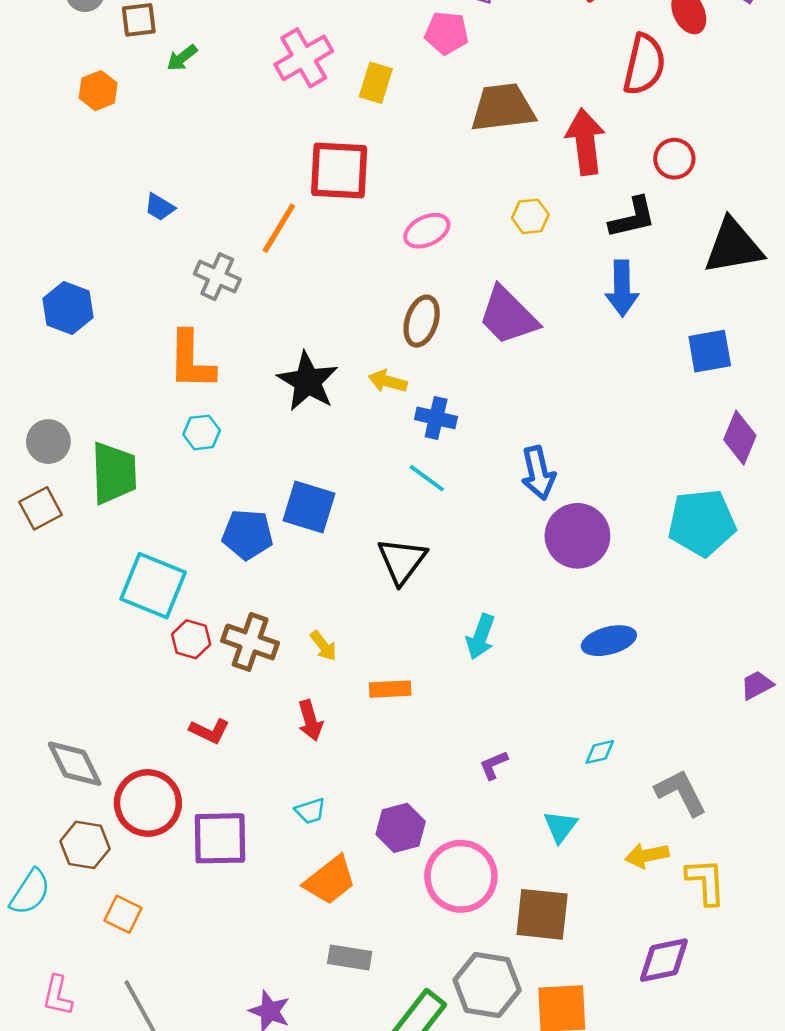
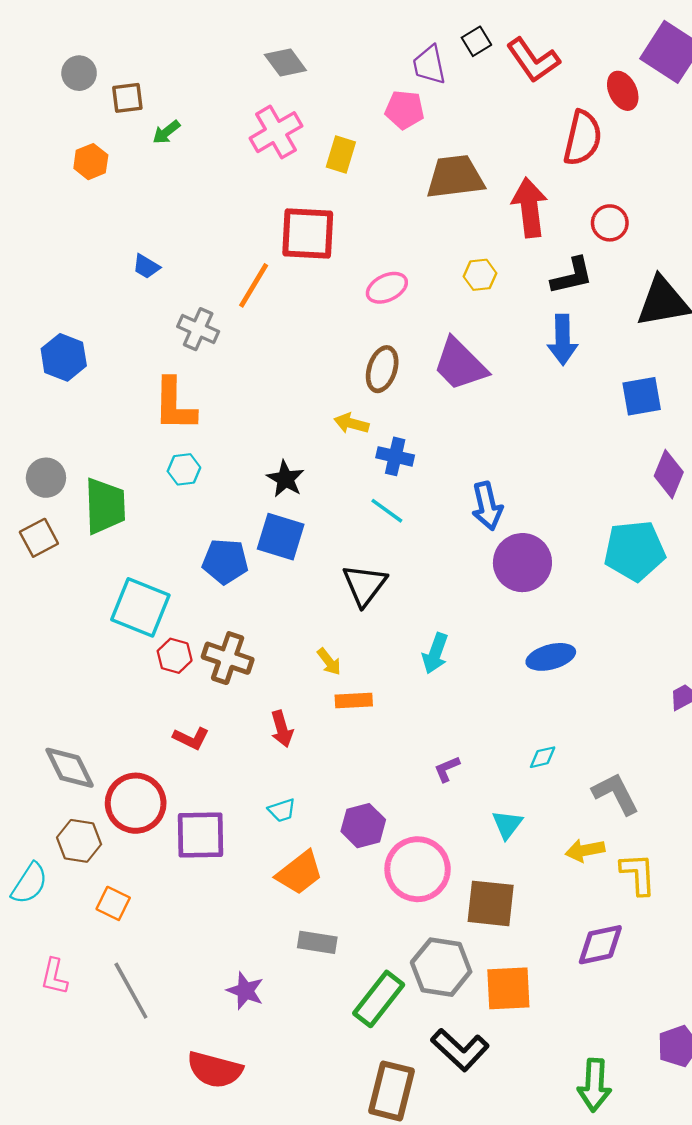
black star: (308, 381) -> (285, 479), moved, size x0.7
yellow arrow: (323, 646) -> (329, 662), moved

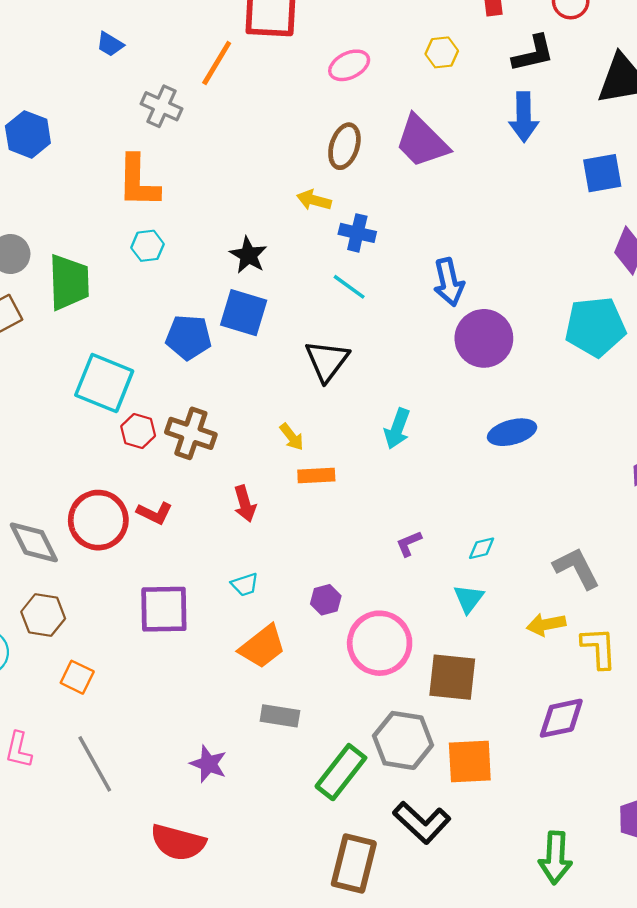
cyan diamond: (543, 757) -> (482, 548), moved
red circle: (136, 803) -> (98, 520), moved
purple hexagon: (363, 826) -> (326, 600), size x0.7

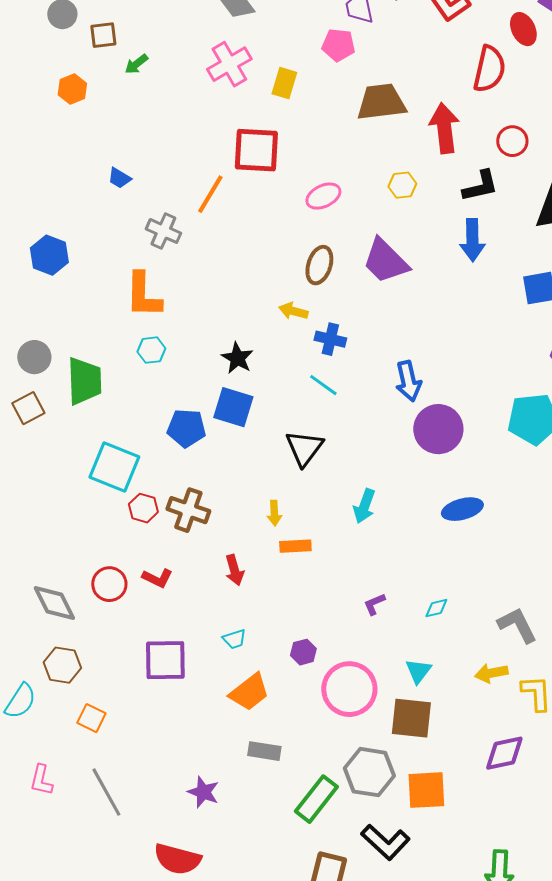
yellow arrow: (292, 437) -> (274, 513), turned 35
red circle: (98, 520) -> (109, 584), size x0.7
cyan triangle: (469, 599) -> (418, 671), moved

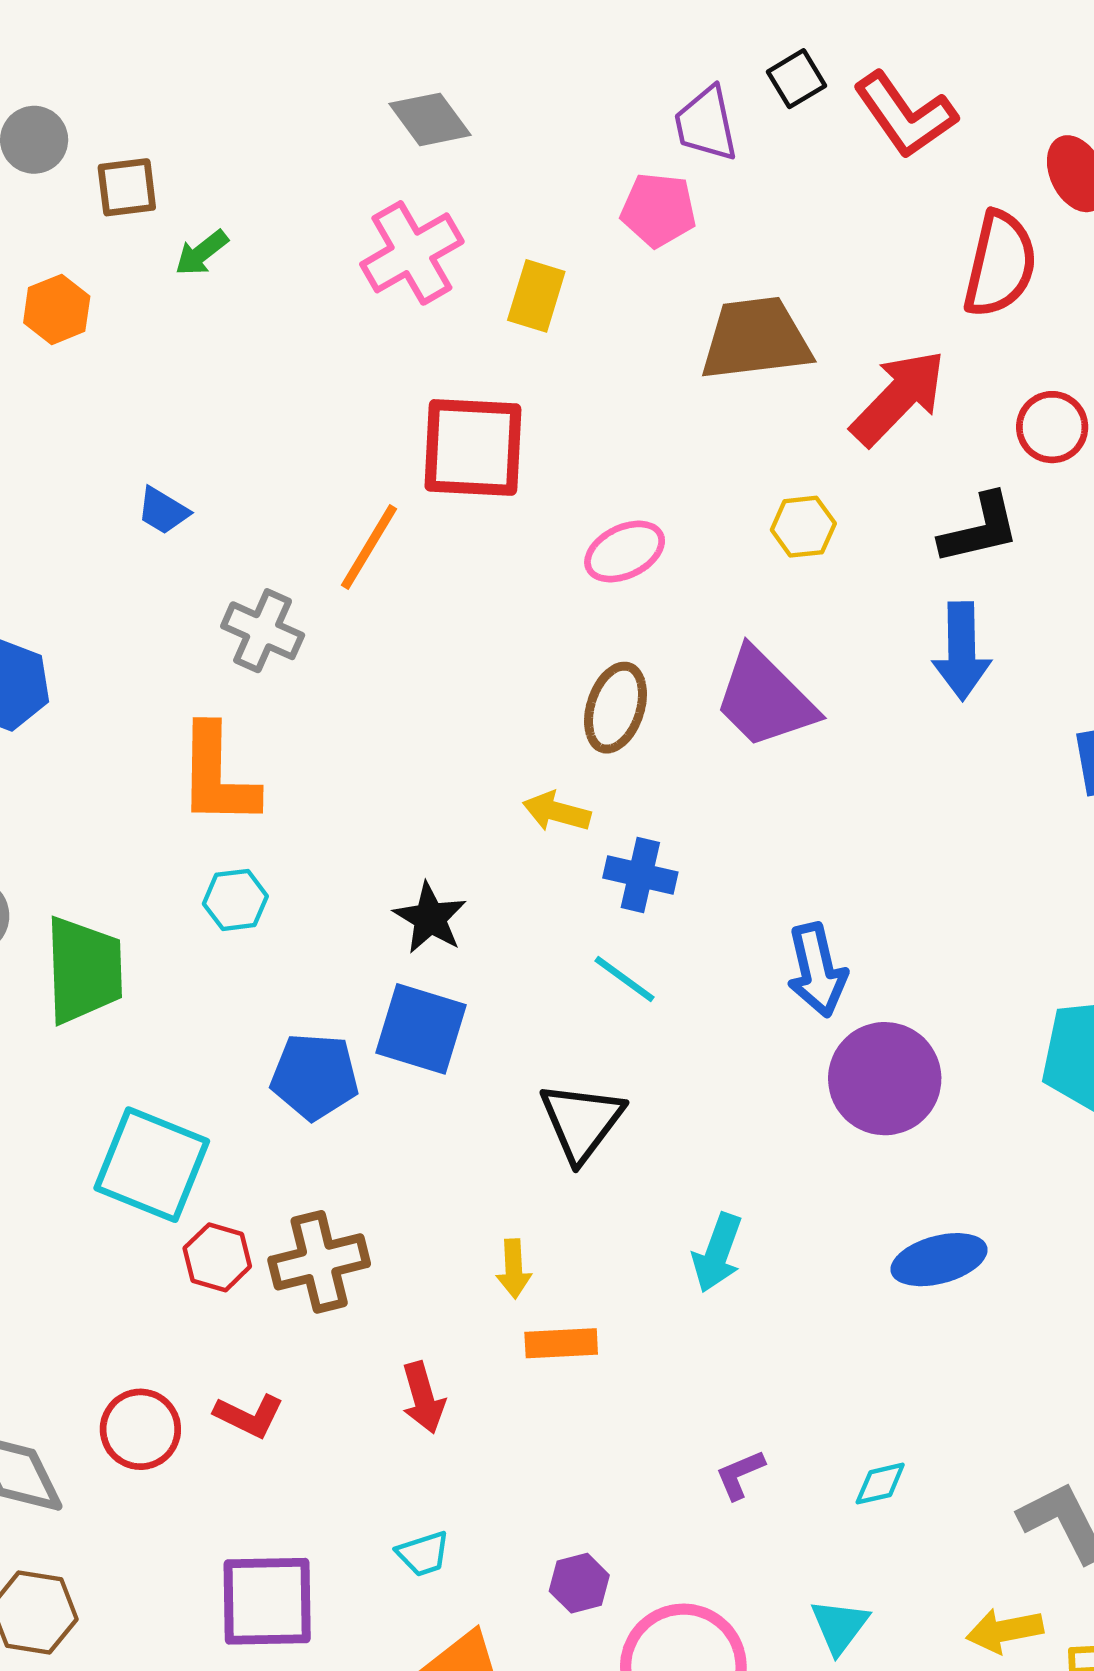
red arrow: (444, 128) -> (898, 398), turned 51
brown cross: (188, 510) -> (319, 1262), turned -33

